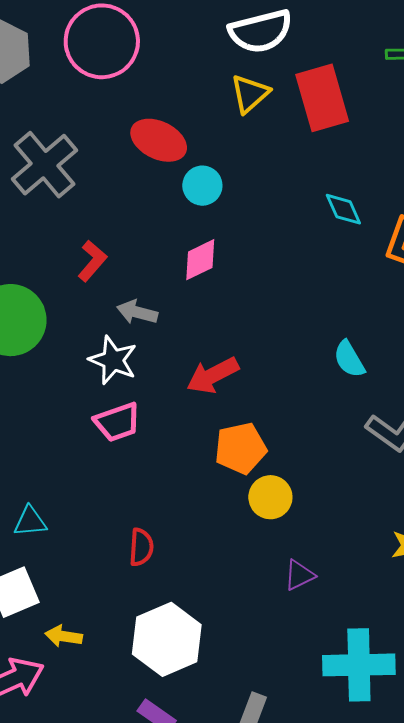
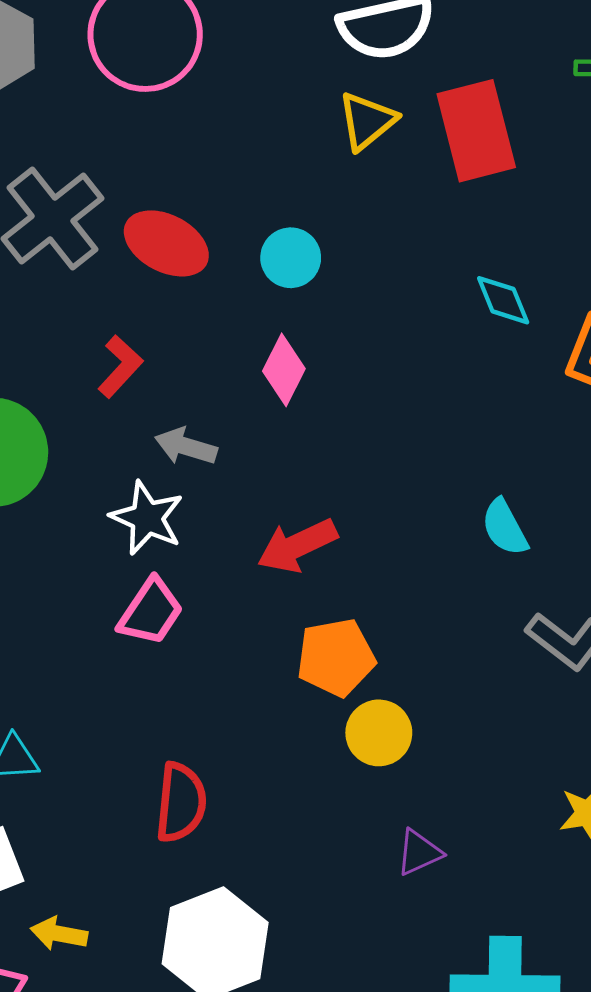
red ellipse: (159, 140) -> (166, 243), moved
pink diamond: (200, 260) -> (284, 370), turned -39
pink trapezoid: (117, 422) -> (151, 612), turned -39
red semicircle: (141, 547) -> (181, 802), size x1.4

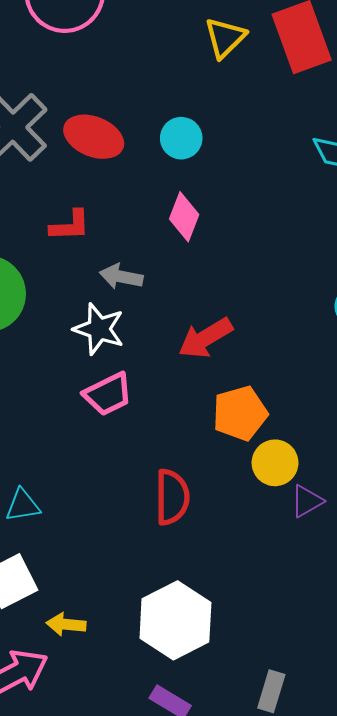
red L-shape: (120, 367) -> (70, 225), turned 51
pink trapezoid: (151, 612) -> (108, 394), turned 36
red semicircle: (181, 802) -> (172, 497), moved
purple triangle: (419, 852) -> (307, 501), moved

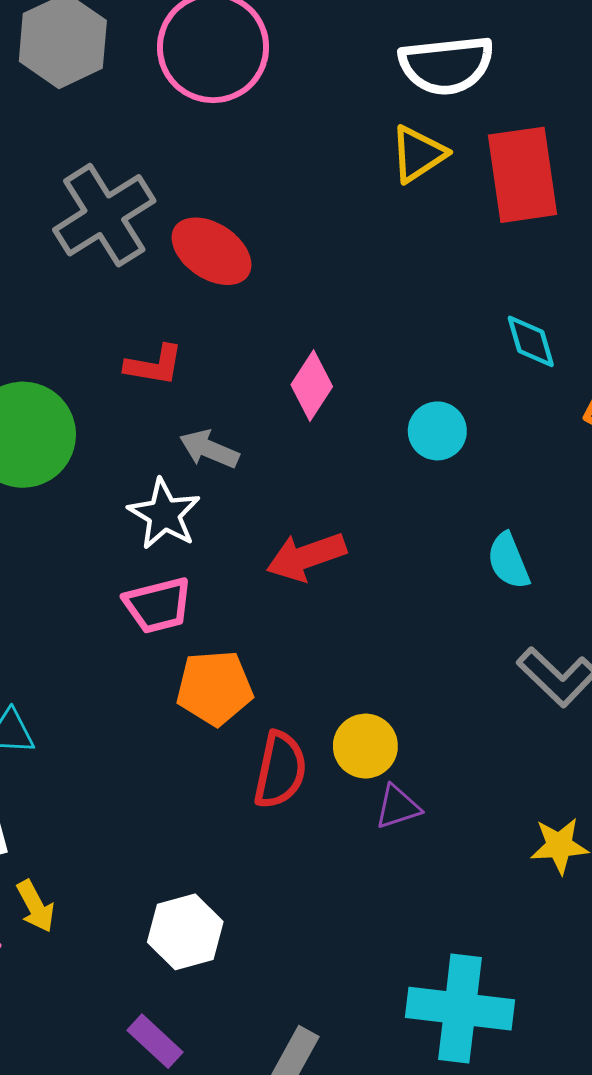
cyan circle: (181, 138) -> (437, 431), moved
orange pentagon: (240, 413) -> (215, 688), moved
red semicircle: (172, 497) -> (280, 770), moved
white hexagon: (175, 620) -> (185, 932), size x0.7
yellow arrow: (66, 624) -> (36, 906), turned -135

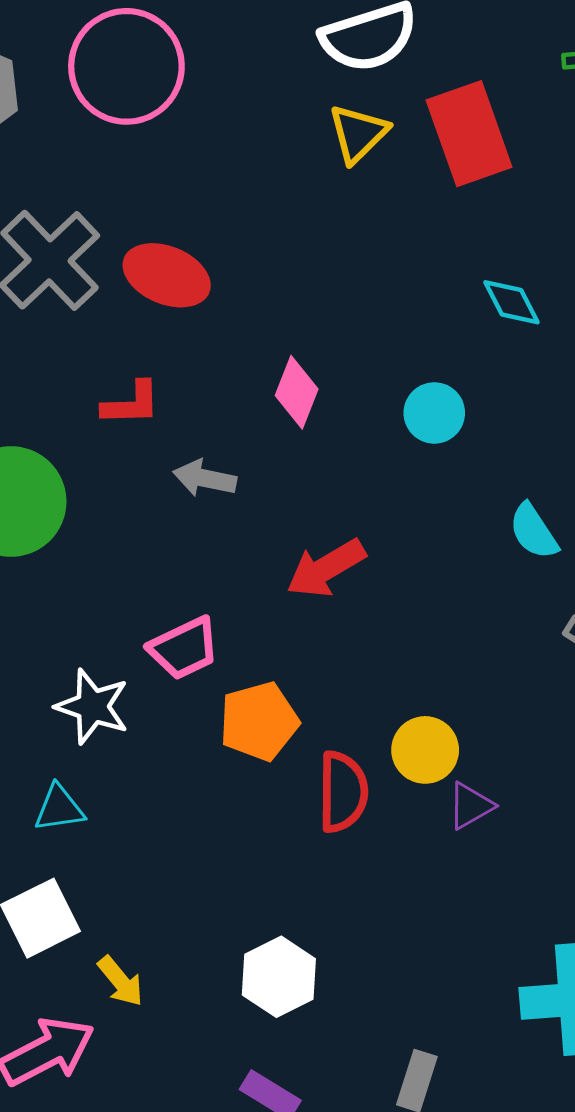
white star: (164, 514) -> (93, 706), moved

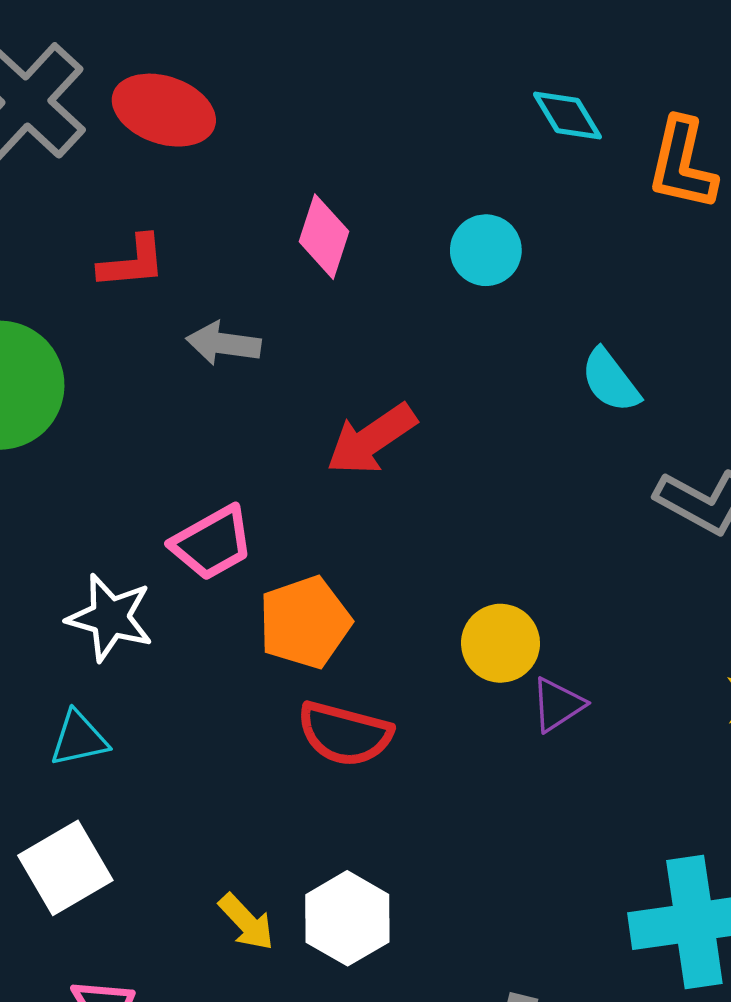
red semicircle: (343, 792) -> (345, 734), moved, turned 108
yellow arrow: (121, 981) -> (246, 922), moved

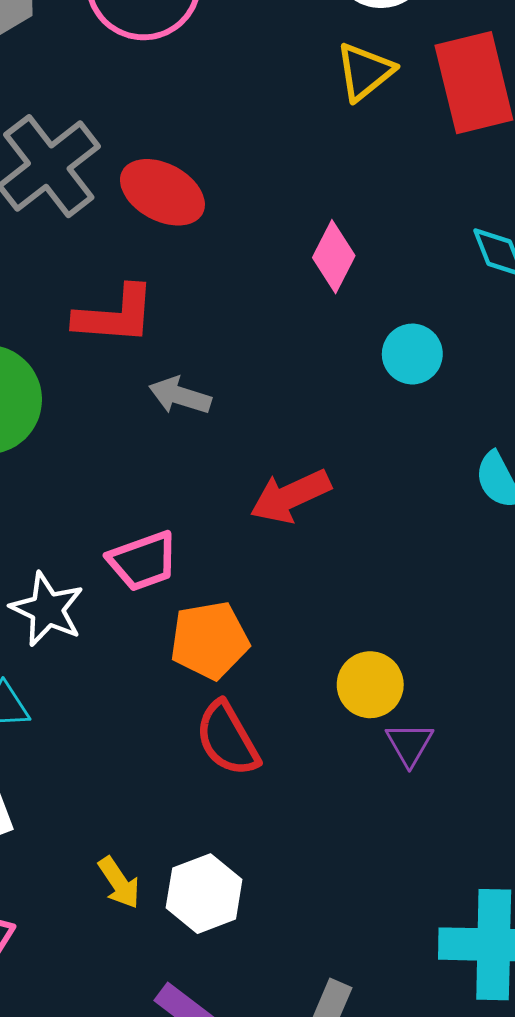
pink diamond: (324, 237) -> (334, 257), moved
red L-shape: (132, 262) -> (115, 315), size x1.4
purple triangle: (558, 705) -> (409, 744), turned -36
red semicircle: (345, 734) -> (227, 739), turned 36

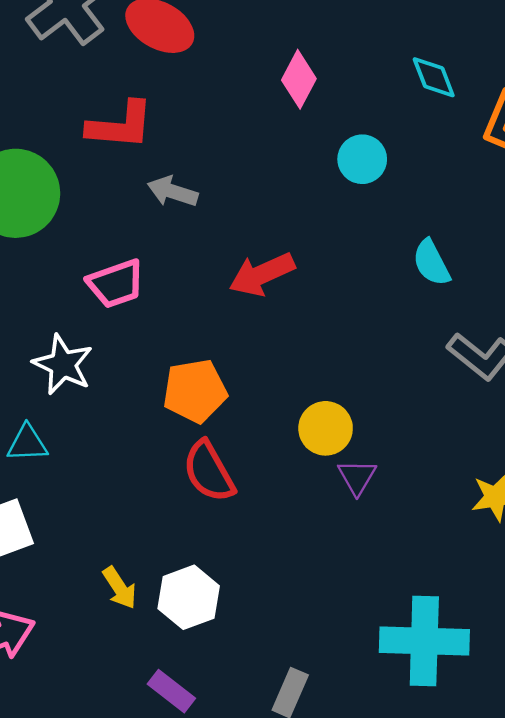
pink trapezoid: (143, 561) -> (116, 284), moved

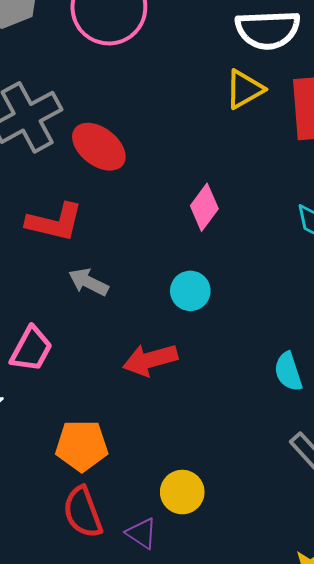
cyan circle: (362, 159) -> (190, 291), moved
pink trapezoid: (116, 284) -> (31, 349), turned -51
purple triangle: (357, 477) -> (142, 533), moved, turned -36

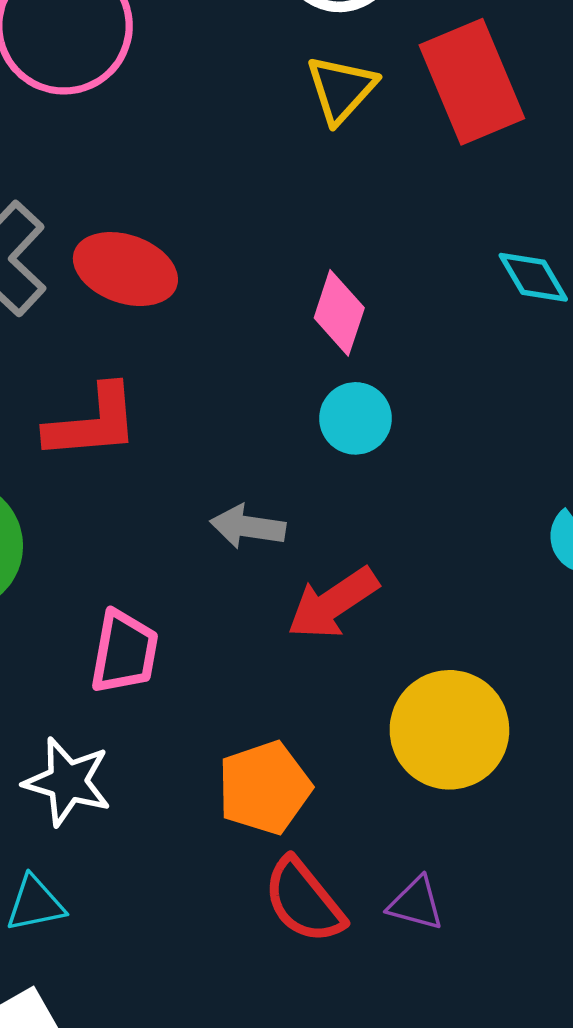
gray arrow: (89, 282) -> (248, 527), moved
cyan circle: (190, 291) -> (355, 418), moved
yellow circle: (182, 492) -> (449, 730), moved, size x1.5

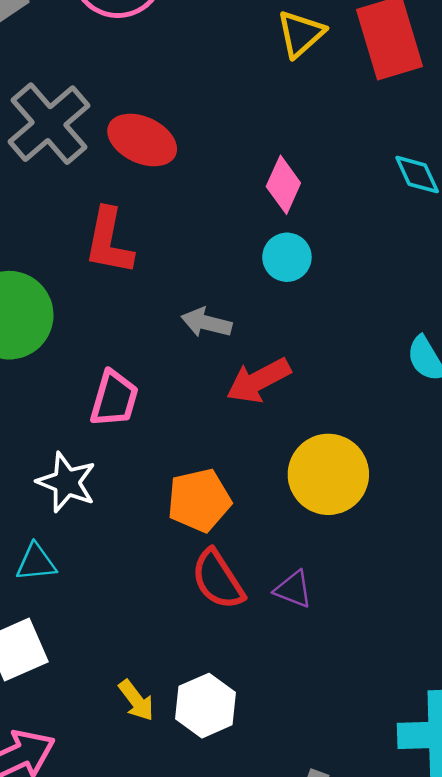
red L-shape: (92, 422) -> (109, 241), turned 100

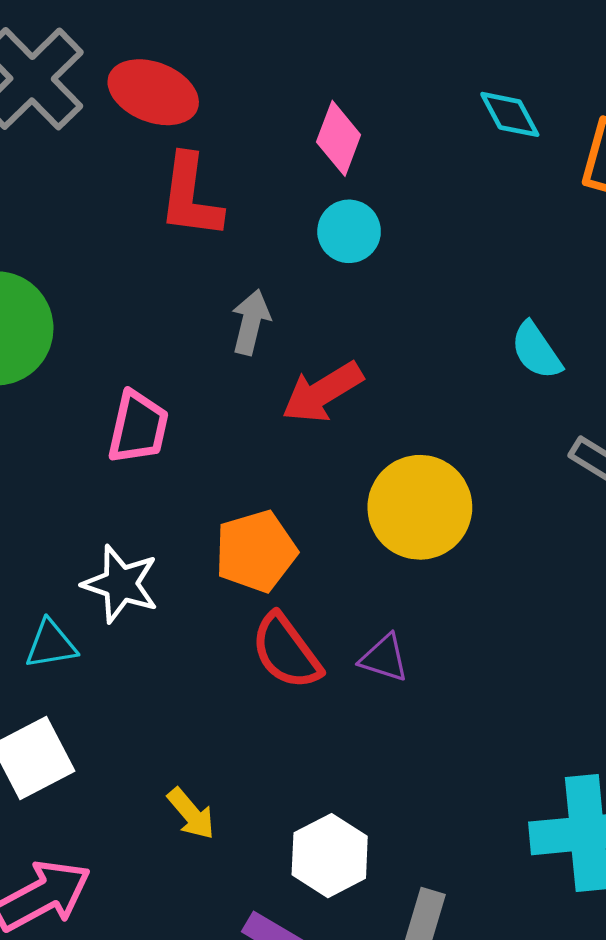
red L-shape: (109, 241) -> (190, 196), moved
gray arrow: (206, 323) -> (251, 322), turned 93
white star: (67, 482) -> (121, 584), moved
white hexagon: (205, 706) -> (330, 856), moved

